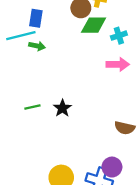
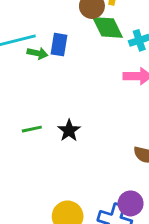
blue rectangle: (36, 18) -> (59, 45), moved
green diamond: (94, 25) -> (108, 27), turned 65

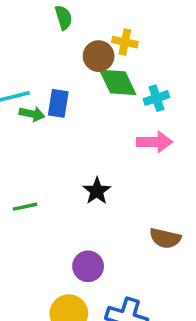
black star: (69, 130) -> (97, 191), moved
purple circle: (131, 203) -> (88, 266), moved

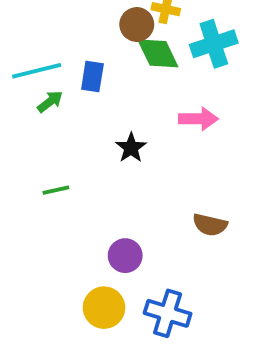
cyan cross: (156, 98) -> (214, 44), moved, size x1.6
green arrow: (32, 114) -> (50, 102), moved, turned -50
black star: (97, 191) -> (131, 148), moved

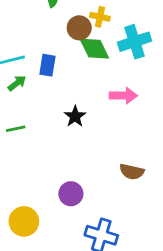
green line: (56, 190) -> (16, 129), moved
yellow circle: (104, 308) -> (24, 221), moved

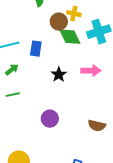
green arrow: (17, 83) -> (12, 70), moved
black star: (75, 116) -> (59, 75), moved
purple circle: (71, 194) -> (50, 119), moved

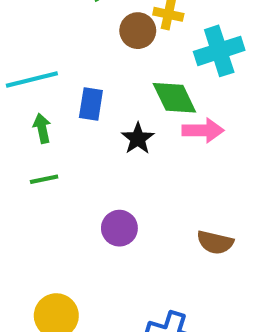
green diamond: (70, 37) -> (174, 98), moved
blue rectangle: (36, 49) -> (91, 104), moved
green arrow: (12, 70) -> (42, 128), turned -64

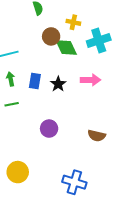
brown circle: (138, 31) -> (51, 36), moved
green diamond: (174, 98) -> (66, 48), moved
blue rectangle: (91, 104) -> (35, 81), moved

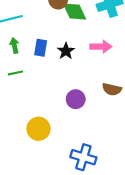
purple circle: (49, 129) -> (76, 99), moved
brown semicircle: (97, 136) -> (112, 89), moved
yellow circle: (18, 172) -> (38, 129), moved

